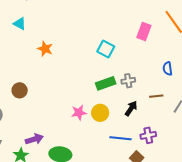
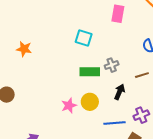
green rectangle: (106, 83) -> (90, 72), turned 30

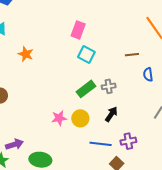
pink rectangle: (118, 14) -> (78, 30), moved
green rectangle: (90, 72) -> (86, 89), turned -48
brown line: (142, 75) -> (132, 55), moved

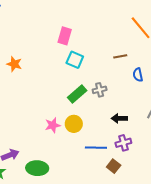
black arrow: (111, 114) -> (119, 118), moved, turned -119

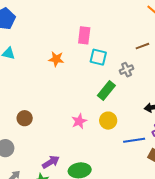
orange star: (14, 64) -> (56, 59), moved
gray cross: (100, 90) -> (127, 70), moved
pink star: (53, 125) -> (79, 121), moved

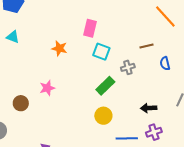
pink star: (79, 121) -> (47, 88), moved

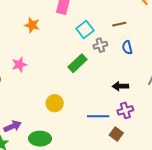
cyan square: (101, 52) -> (85, 30), moved, turned 30
blue semicircle: (165, 63) -> (127, 47), moved
yellow circle: (103, 116) -> (55, 103), moved

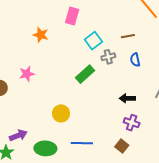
purple cross: (125, 110) -> (132, 123), turned 35
blue line: (98, 116) -> (82, 143), moved

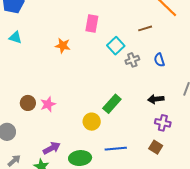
brown line: (128, 36) -> (145, 28), moved
pink star: (27, 74) -> (48, 104), moved
green rectangle: (85, 74) -> (112, 104), moved

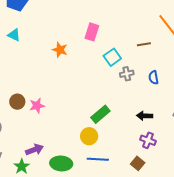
yellow circle: (92, 122) -> (89, 136), moved

